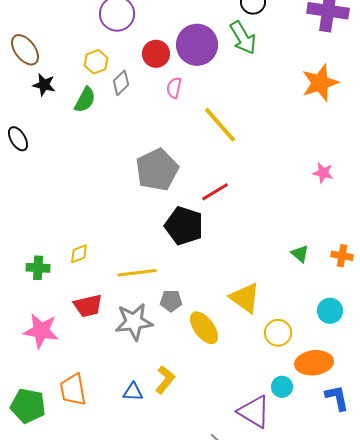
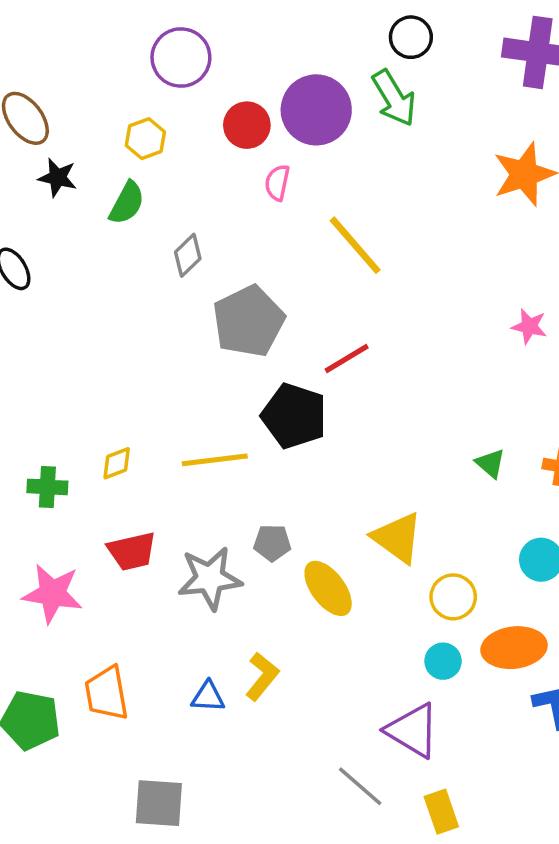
gray diamond: (121, 83) -> (188, 255), moved
yellow line: (137, 273) -> (215, 460), moved
cyan circle: (282, 387) -> (443, 661), moved

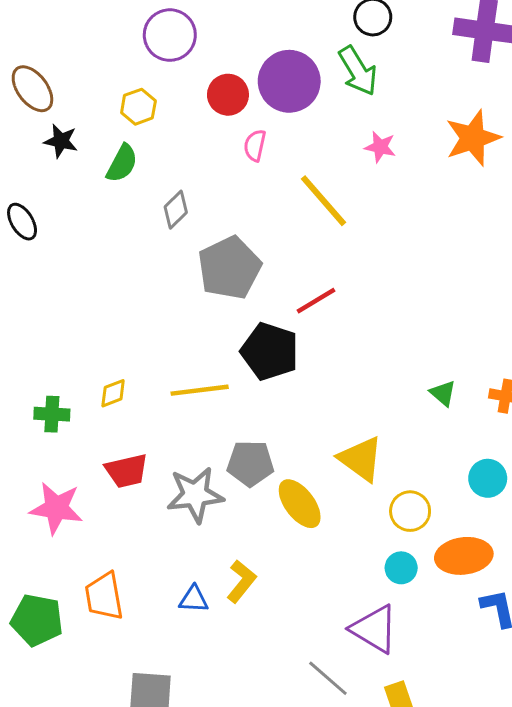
pink star: (529, 326) -> (380, 147), moved
gray pentagon: (272, 543) -> (250, 463), size x1.4

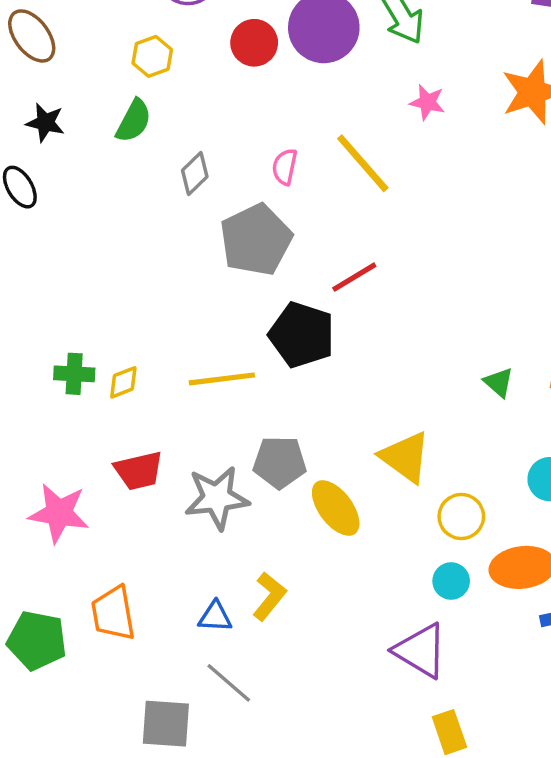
black star: (61, 141) -> (45, 123), moved
pink semicircle: (255, 145) -> (285, 167), moved
green cross: (52, 414) -> (74, 374), moved
gray line: (328, 678) -> (229, 683), moved

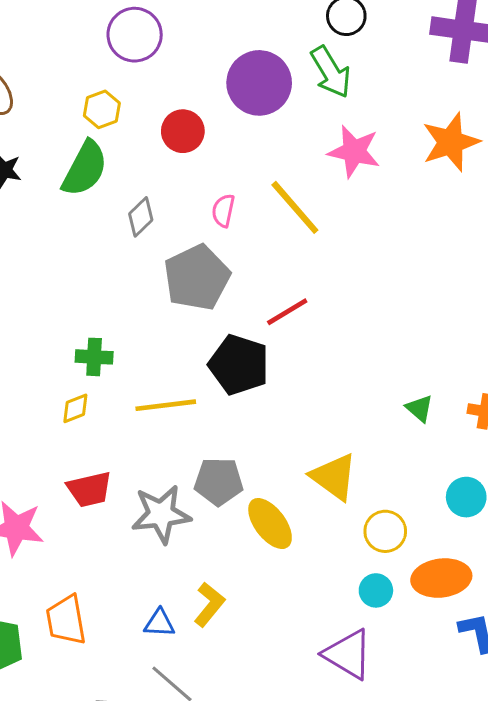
red circle: (254, 43) -> (183, 131), moved
pink star: (427, 102) -> (354, 151), size x1.6
green semicircle: (134, 121) -> (85, 169), size x1.4
green cross: (74, 374) -> (94, 357), moved

